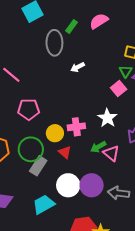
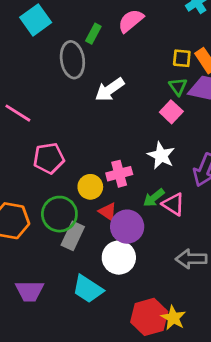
white arrow: (78, 67) -> (110, 90), size x1.5
purple circle: (92, 185) -> (127, 227), moved
cyan trapezoid: (44, 204) -> (88, 289), turned -110

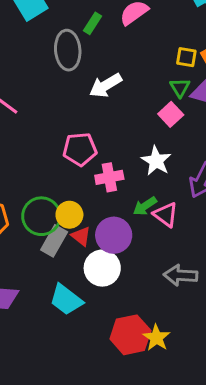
pink pentagon: (49, 158) -> (80, 149), moved
yellow circle: (90, 187) -> (69, 215), moved
red triangle: (108, 212) -> (81, 236), moved

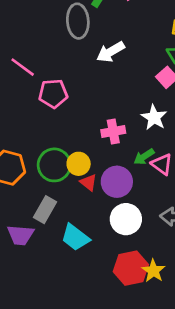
pink pentagon: (80, 149) -> (53, 94), moved
gray rectangle: (54, 241) -> (45, 210), moved
white circle: (102, 268) -> (126, 219), moved

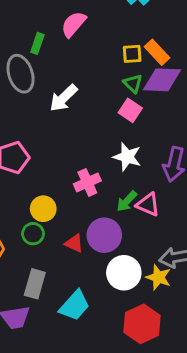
yellow circle: (79, 164) -> (43, 209), moved
green circle: (54, 165) -> (33, 234), size x0.6
cyan trapezoid: (75, 237) -> (75, 306), turned -72
yellow star: (153, 271) -> (158, 277), moved

